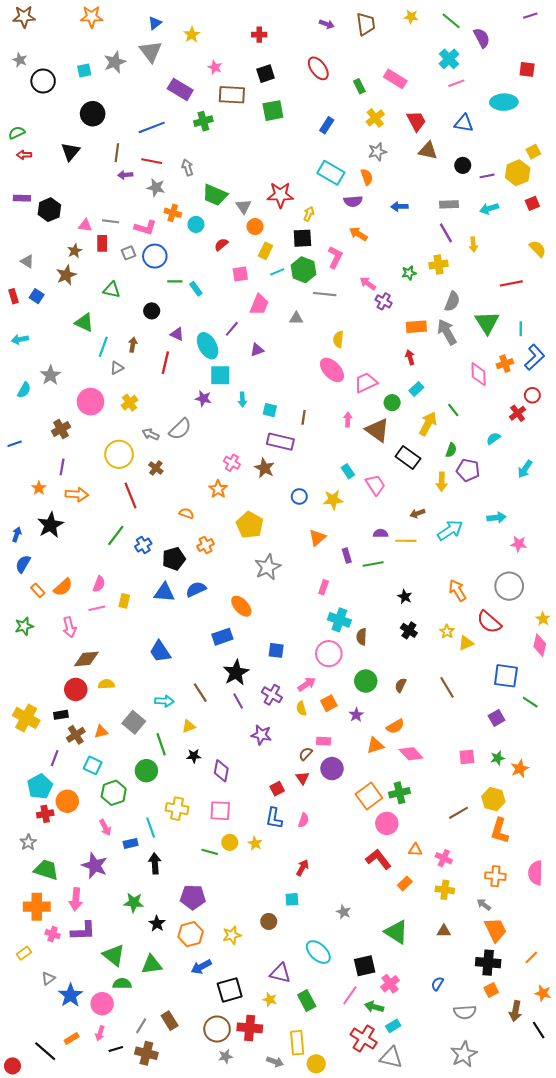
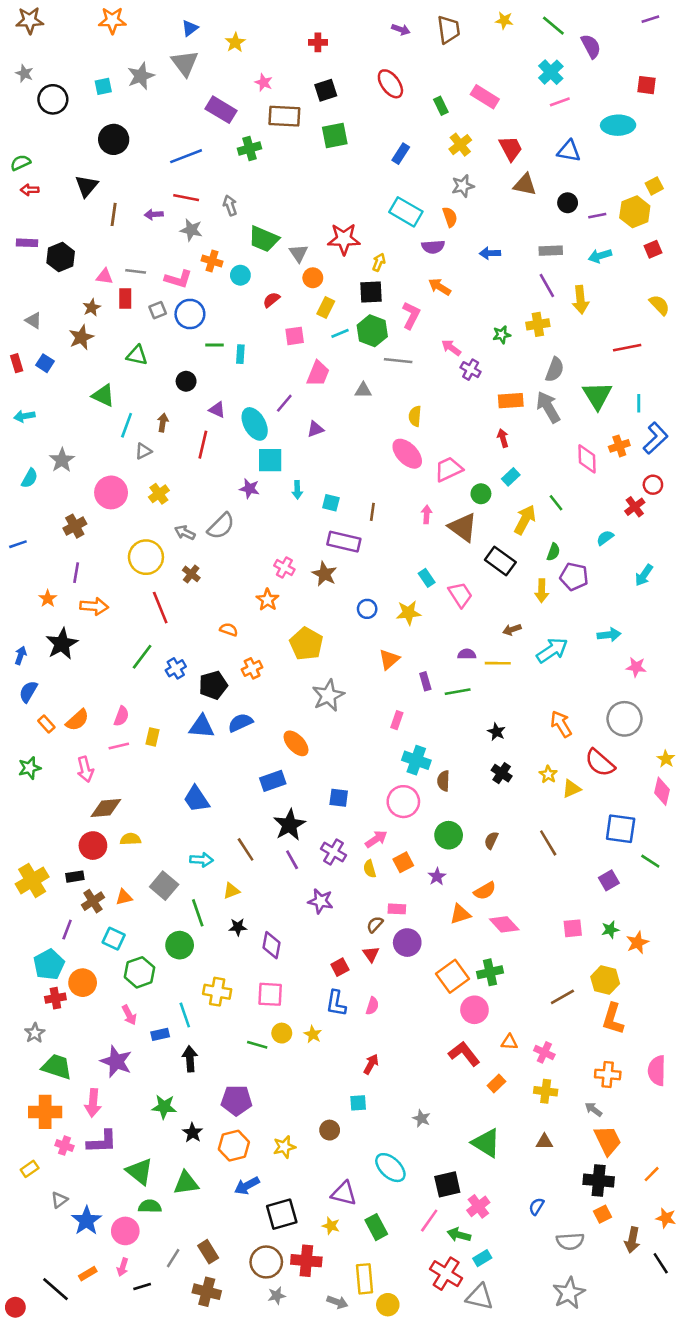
brown line: (117, 153) -> (114, 214), moved
yellow arrow: (473, 244) -> (581, 300), size x1.5
cyan rectangle: (196, 289) -> (240, 354), turned 40
yellow cross: (26, 718) -> (32, 880), turned 30
brown cross: (146, 1053) -> (207, 1292), moved

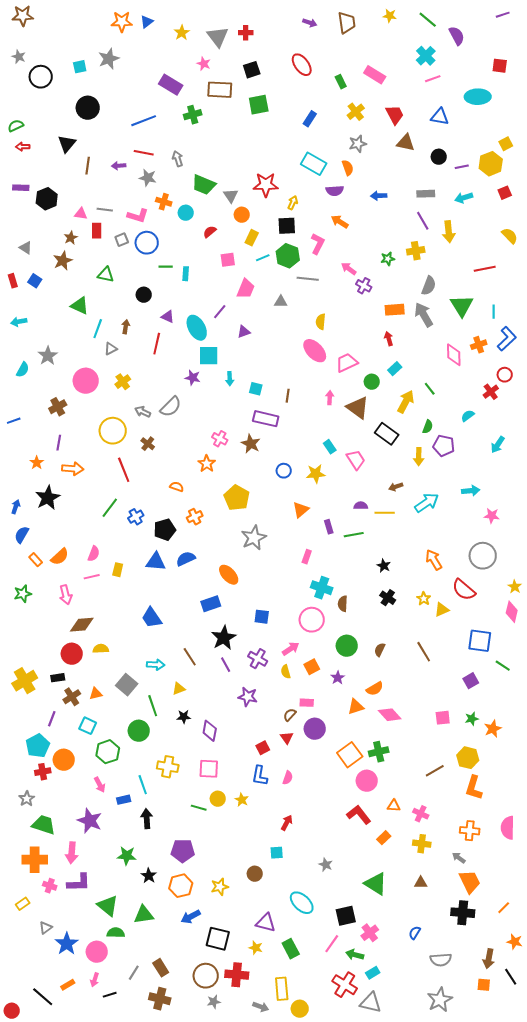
orange star: (112, 20) -> (122, 22), moved
gray triangle: (185, 63) -> (218, 37), moved
black square: (282, 1214) -> (218, 939), turned 30
orange square: (603, 1214) -> (484, 985), moved, turned 32

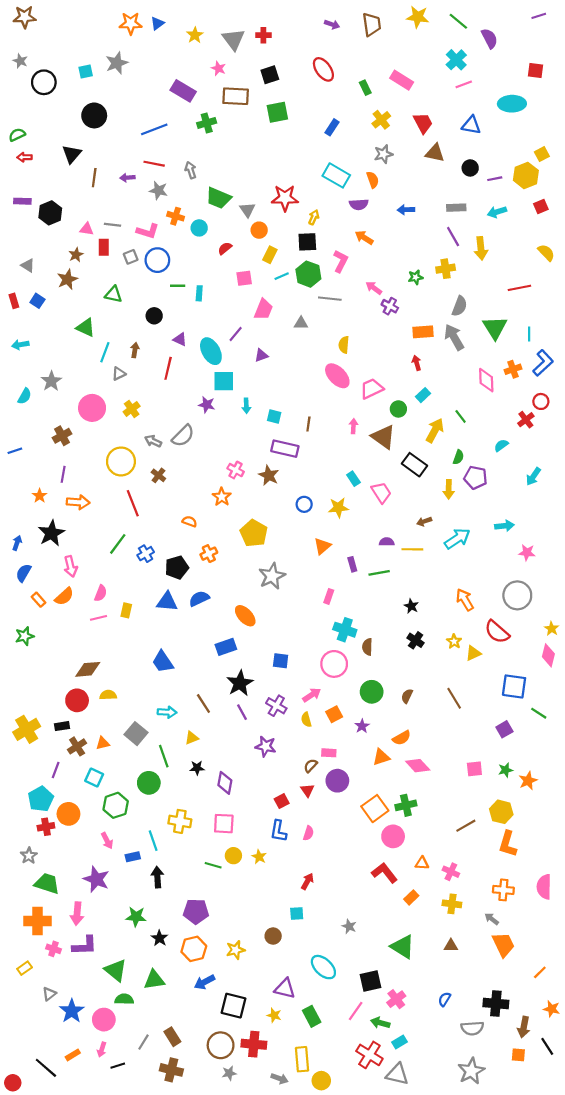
yellow star: (390, 16) -> (418, 17), size x1.5
pink arrow: (66, 595) -> (71, 566), moved
black cross: (463, 913) -> (496, 1003), moved

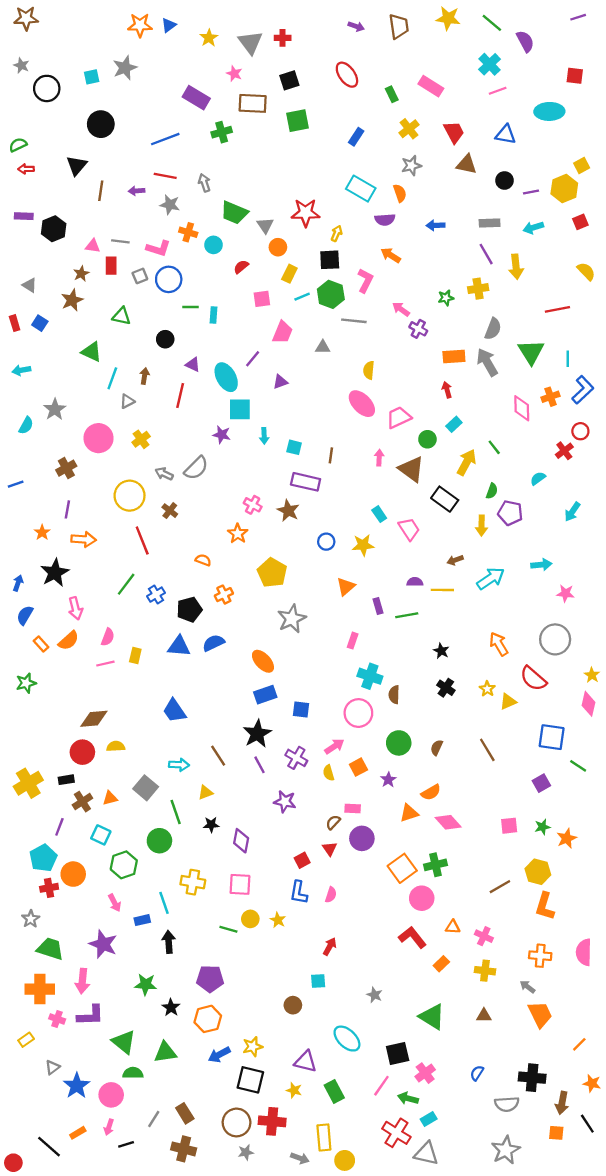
blue rectangle: (226, 647) -> (265, 695), moved
yellow star: (236, 950) -> (253, 1047), moved

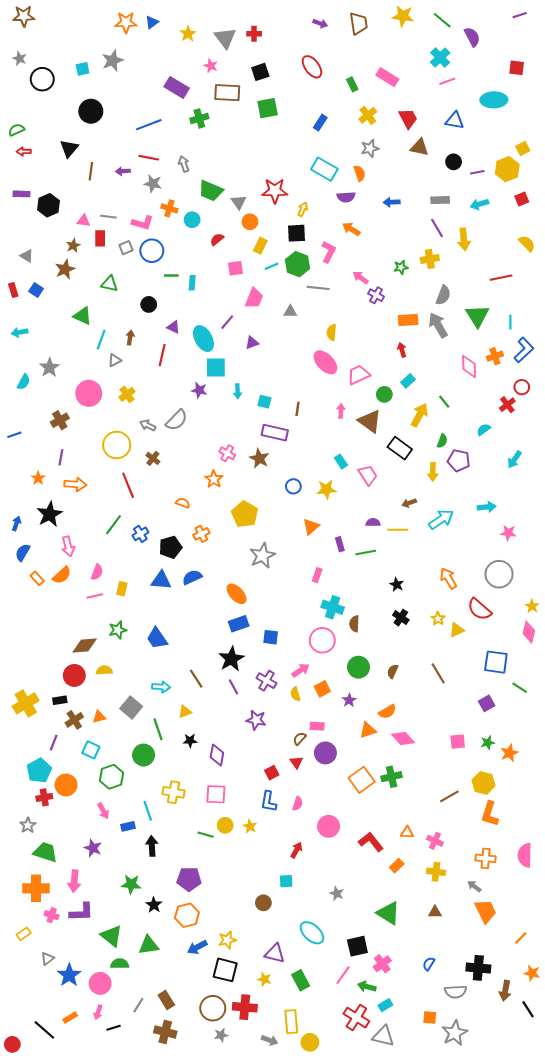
green star: (26, 683) -> (118, 630), moved
pink circle: (422, 898) -> (329, 826), moved
purple star: (103, 944) -> (93, 848), size x0.7
orange square: (556, 1133) -> (430, 1018), moved

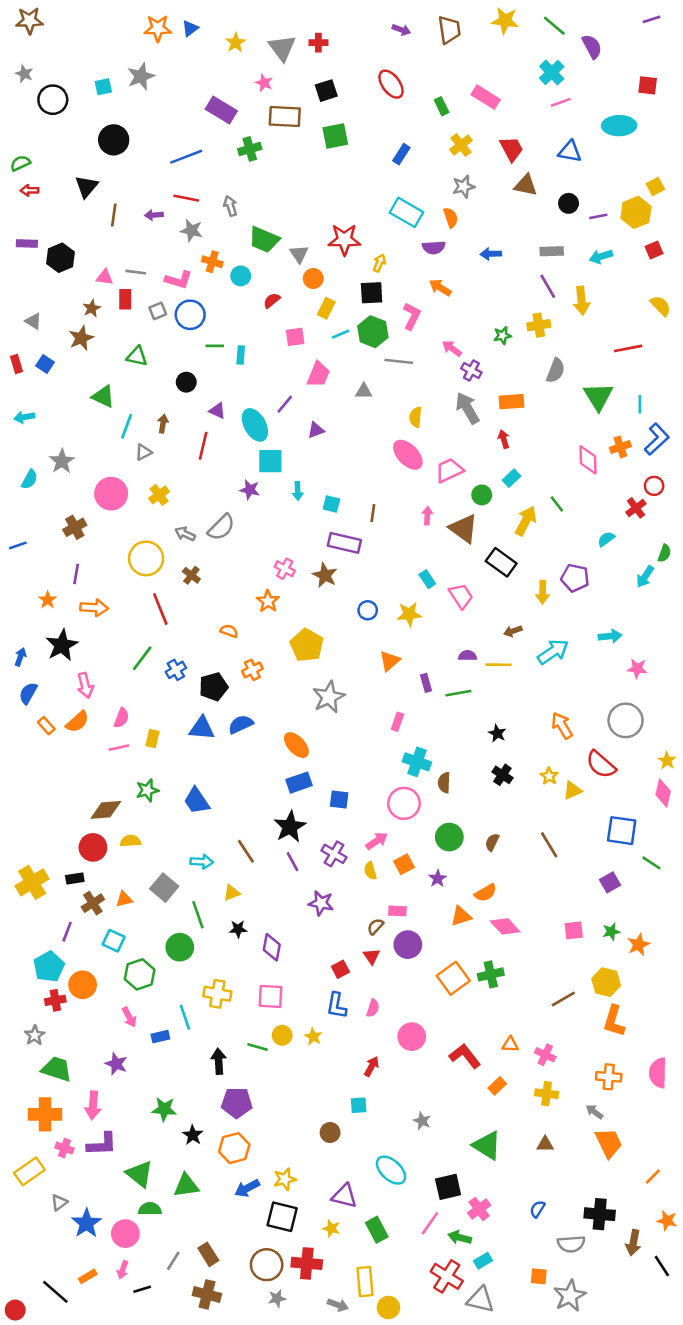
gray arrow: (438, 325) -> (467, 408), moved
green semicircle: (442, 441) -> (664, 553), moved
black arrow: (152, 846) -> (219, 1061), moved
yellow rectangle: (24, 934) -> (29, 1171), size x1.6

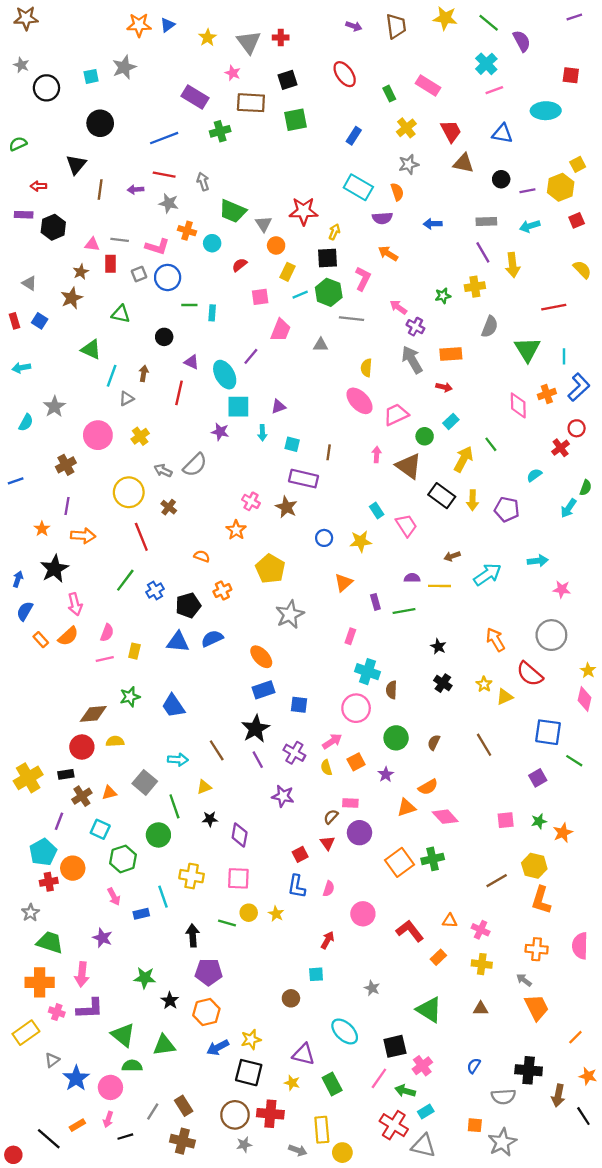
red arrow: (29, 190) -> (38, 186), moved
purple triangle: (316, 430) -> (278, 407), moved
red arrow: (504, 439) -> (444, 387), turned 119
yellow arrow: (543, 592) -> (473, 500), moved

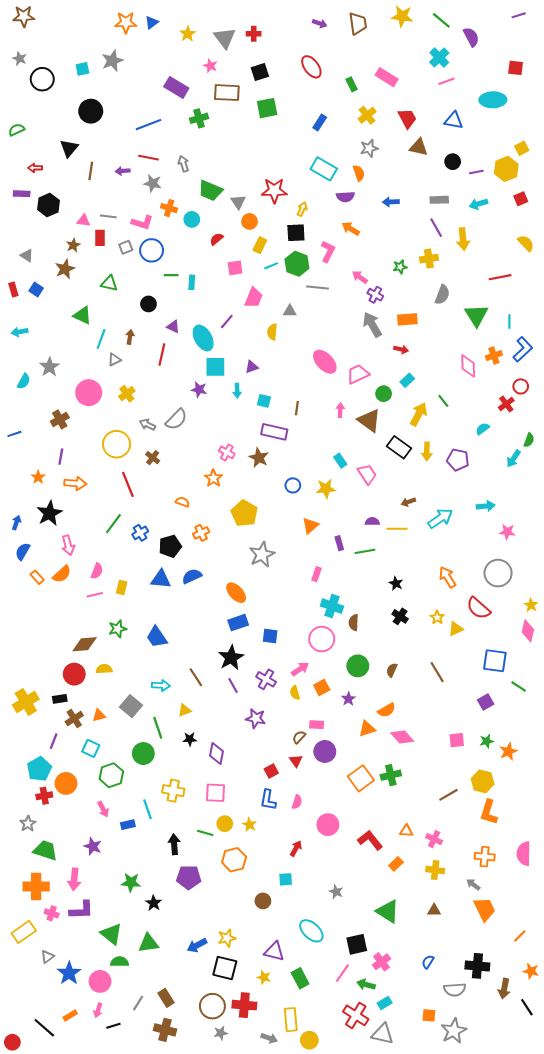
yellow semicircle: (366, 368) -> (272, 332), moved
orange hexagon: (206, 1012) -> (234, 860), moved

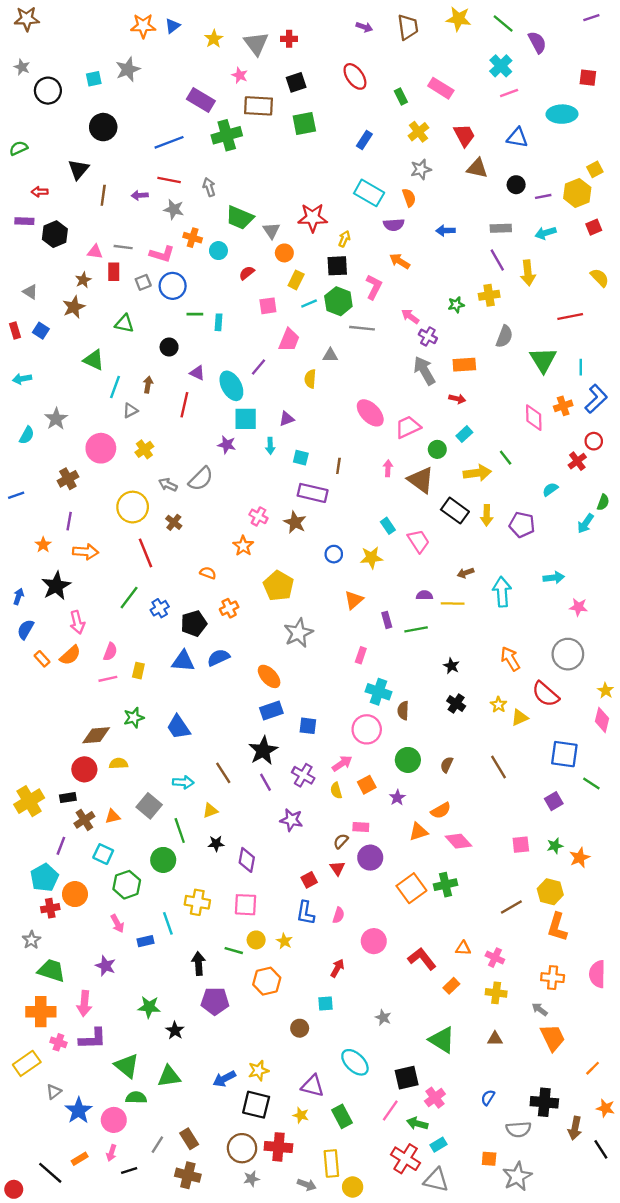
green cross: (199, 118) -> (227, 135), size x1.4
yellow arrow: (419, 414) -> (477, 473), turned 55
cyan arrow: (440, 518) -> (502, 592), turned -60

